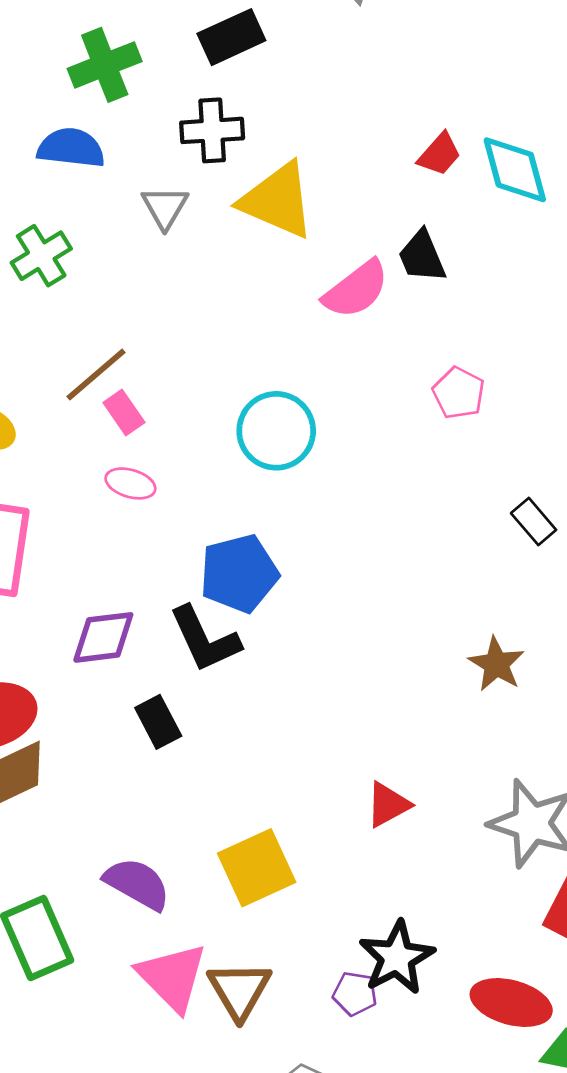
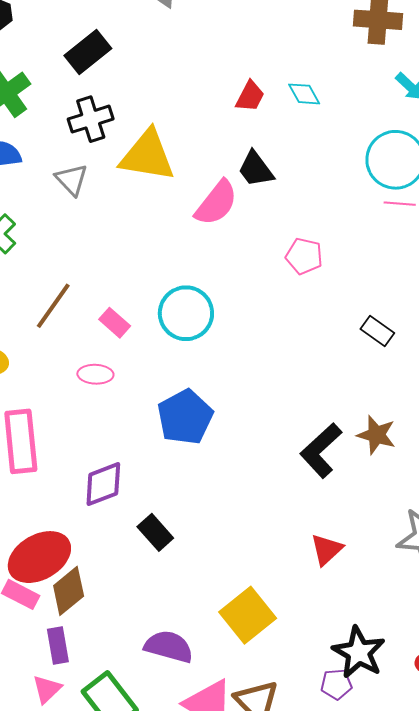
cyan diamond: (515, 170) -> (304, 94), size x0.6
pink rectangle: (124, 412) -> (115, 323), moved
black L-shape: (205, 639) -> (321, 450), moved, turned 86

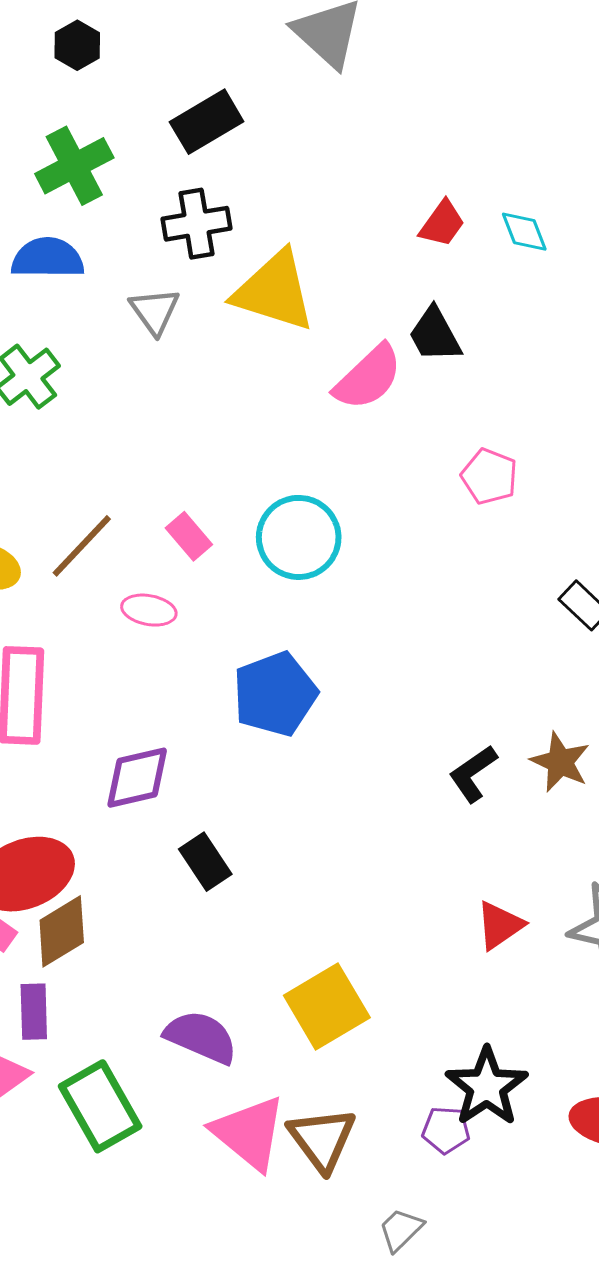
brown line: (53, 306) -> (82, 546), moved
black L-shape: (321, 450) -> (473, 774), size x0.7
red triangle: (327, 549) -> (500, 925), moved

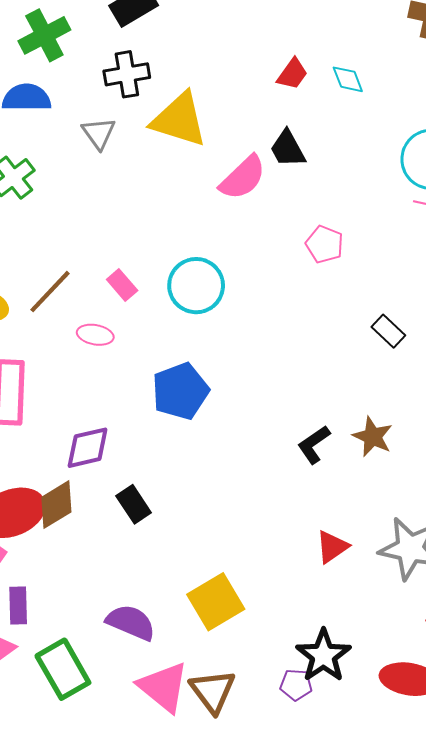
brown diamond: (62, 931) -> (56, 505), moved

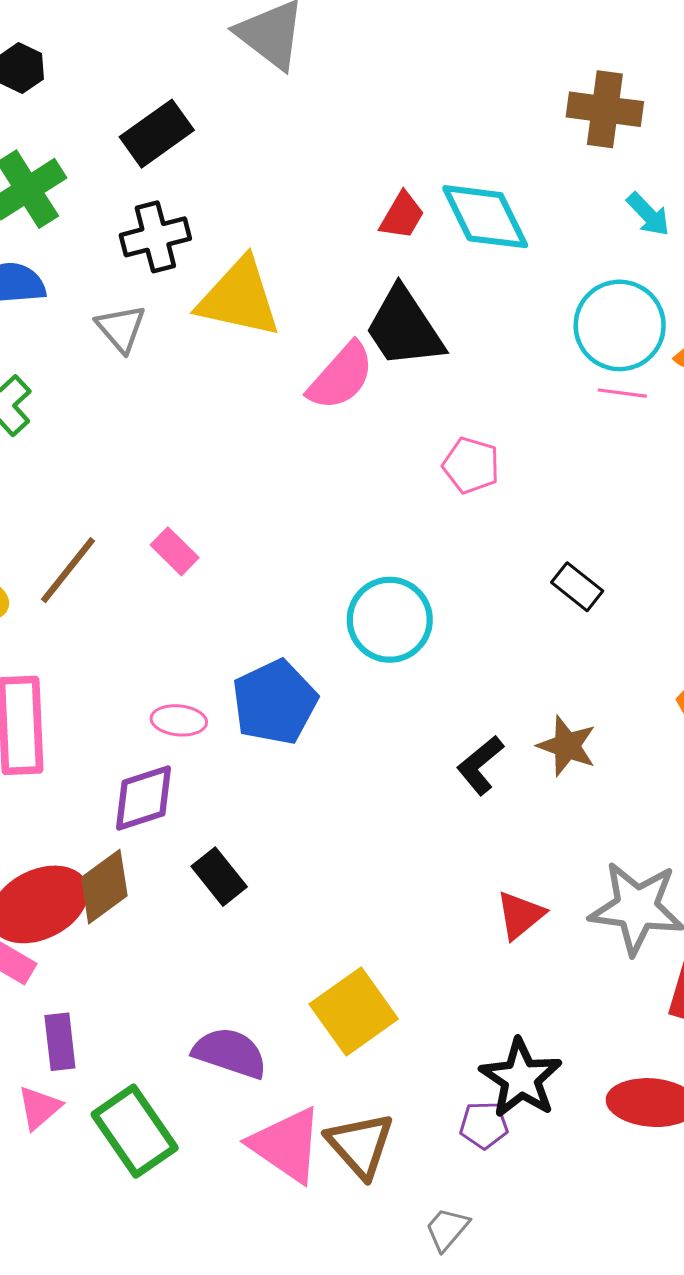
cyan diamond: (348, 79) -> (485, 217), size x1.8
black trapezoid: (288, 149) -> (404, 328), size x1.5
cyan circle: (196, 286) -> (390, 620), moved
pink ellipse: (95, 335) -> (179, 720), moved

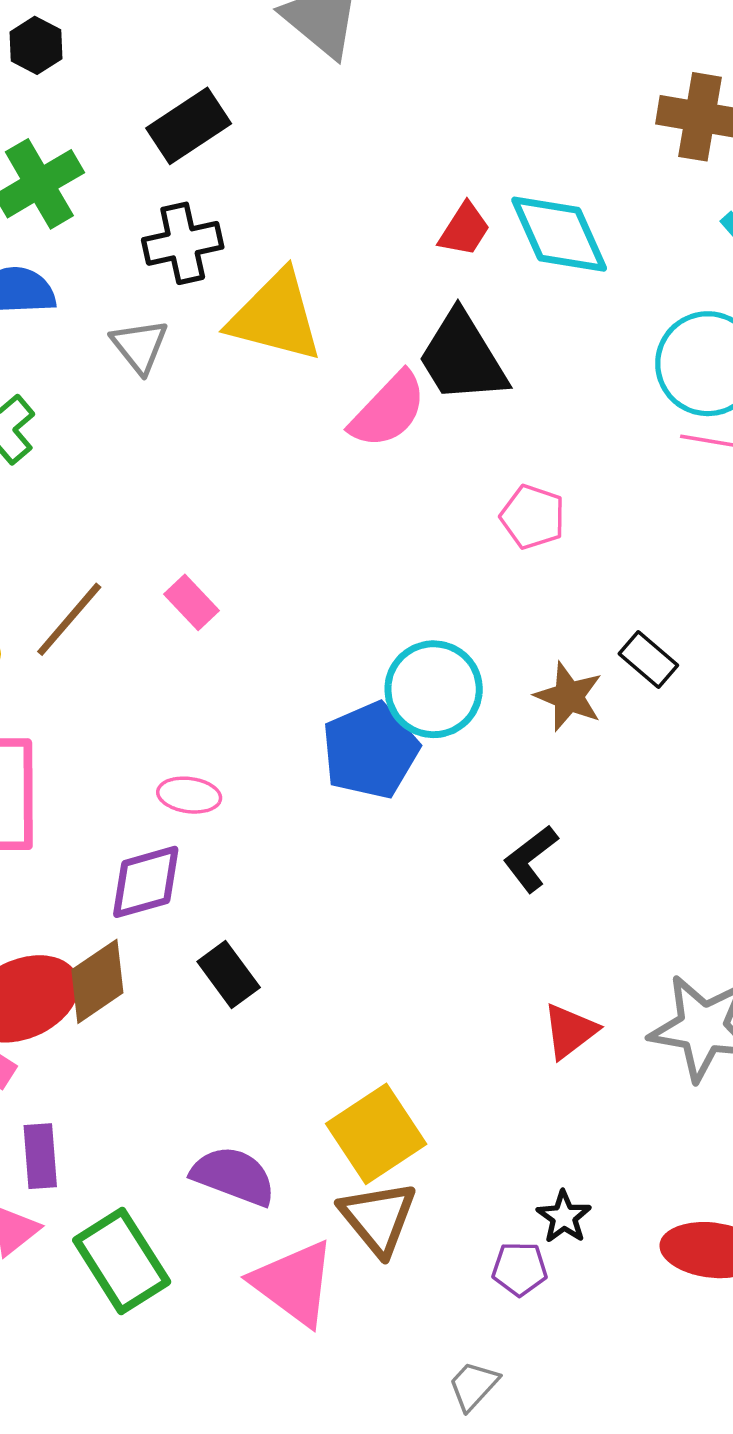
blue pentagon: (275, 702) -> (370, 750), moved
brown star: (567, 746) -> (569, 696), moved
black star: (521, 1078) -> (564, 1217), size x0.6
brown triangle: (360, 1145) -> (378, 1218), moved

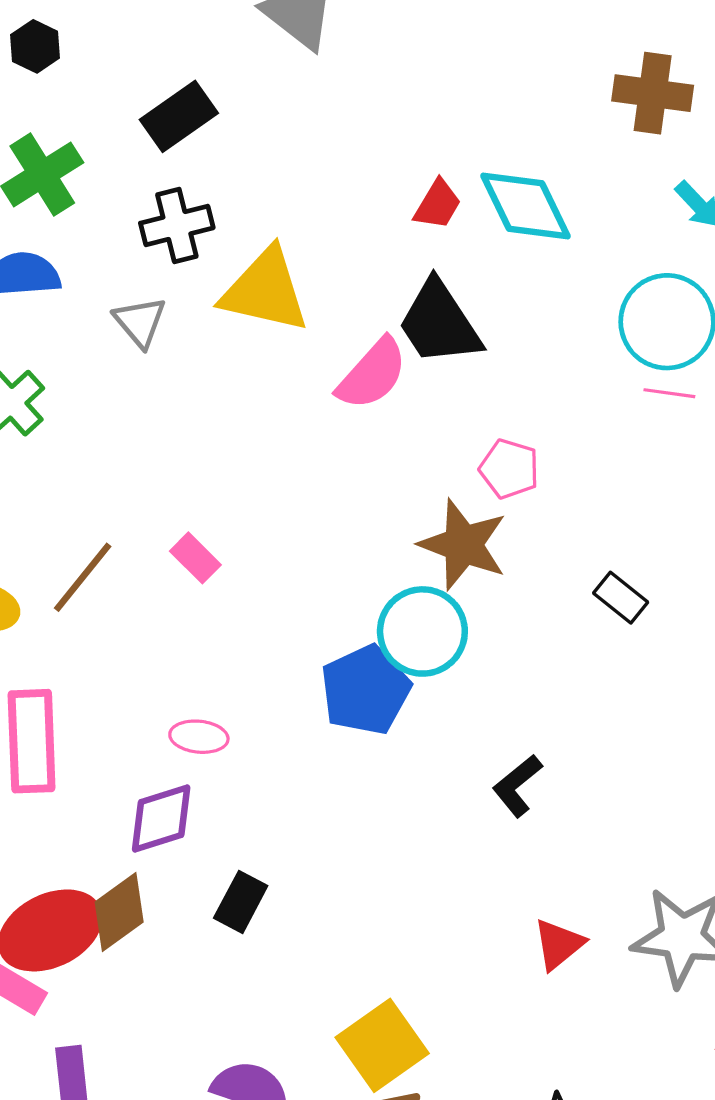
brown star: (569, 696) -> (463, 545), moved, size x1.4
black rectangle: (229, 975) -> (241, 902), turned 66

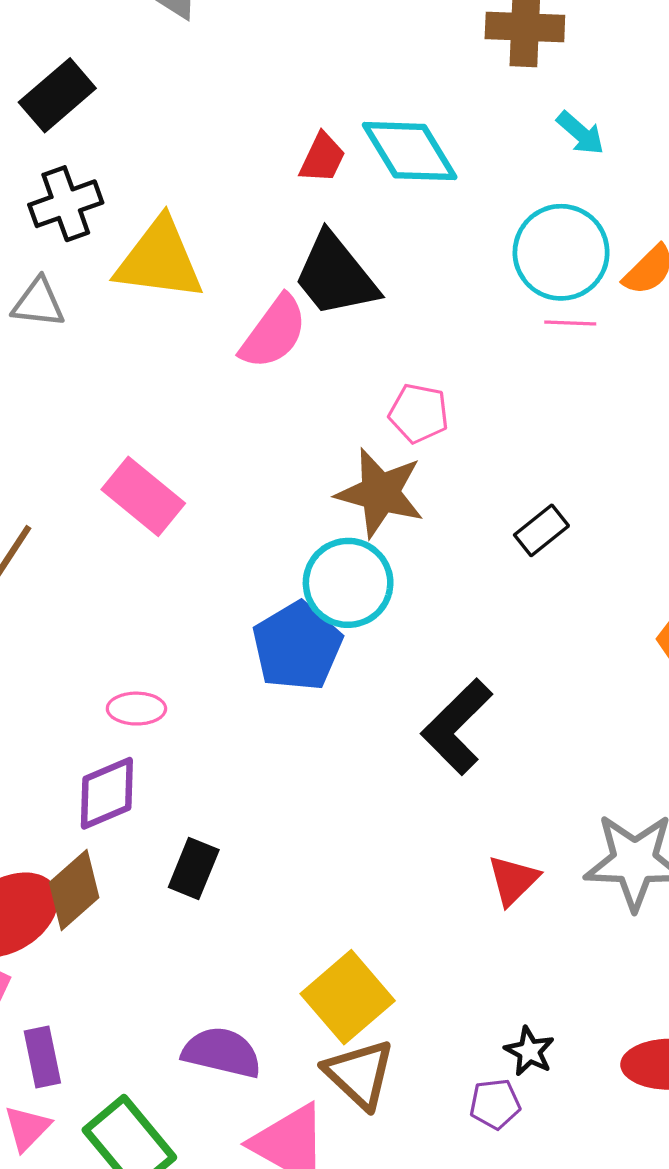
gray triangle: (140, 322) -> (38, 303), turned -38
pink rectangle: (195, 558) -> (143, 496), moved, size x1.6
black rectangle: (621, 598) -> (541, 530), turned -72
black L-shape: (517, 786) -> (457, 727), size x1.5

